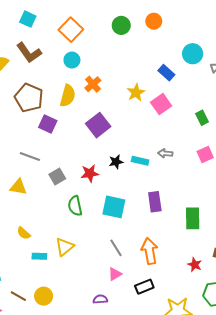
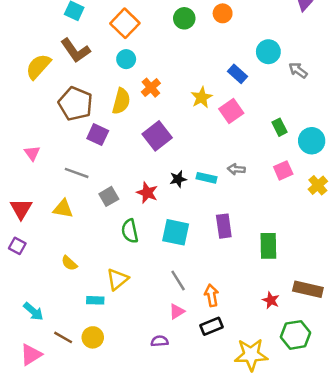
red star: (90, 173) -> (147, 193), turned 30
orange arrow: (150, 251) -> (211, 295), moved, size x0.7
cyan rectangle: (39, 256) -> (95, 300), moved

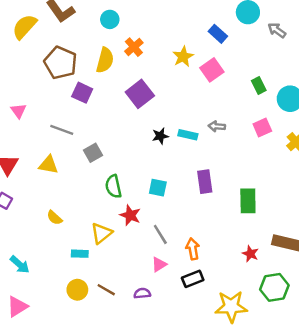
red star: (147, 193) -> (130, 215), moved
cyan square: (176, 232) -> (158, 188), size x0.7
brown line: (63, 337) -> (106, 290), moved

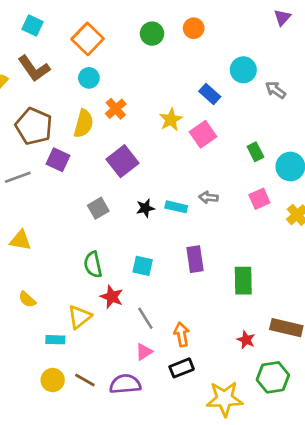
gray line: (62, 130) -> (18, 177), moved, turned -40
gray square: (93, 153) -> (98, 208), moved
purple semicircle: (142, 293) -> (125, 384), size x1.6

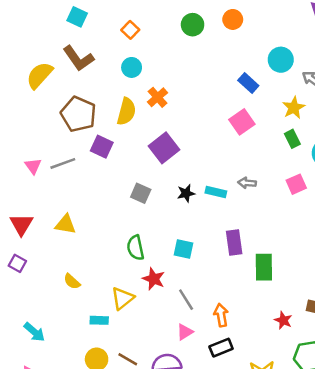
orange square: (88, 39) -> (130, 30), size x0.6
yellow star: (171, 120) -> (294, 108), moved
gray square: (98, 208) -> (141, 193), turned -36
green rectangle: (243, 281) -> (264, 267), moved

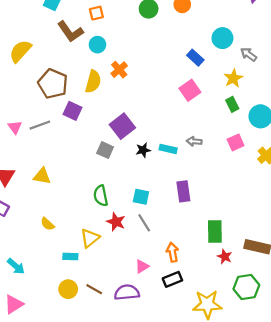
orange square: (130, 30) -> (96, 13), turned 32
brown L-shape: (78, 58) -> (70, 32), moved
purple square: (164, 148) -> (122, 126), moved
green rectangle: (264, 267) -> (215, 232), moved
gray line: (186, 300) -> (144, 223), moved

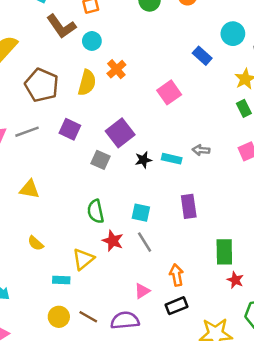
pink square: (190, 90) -> (169, 92), moved
purple square: (72, 111) -> (70, 129), moved

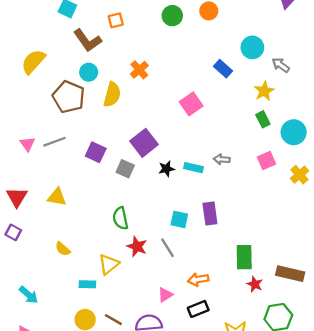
cyan circle: (92, 41) -> (89, 72), moved
orange cross: (116, 69) -> (139, 70), moved
purple square: (70, 129) -> (96, 152), moved
cyan square: (141, 213) -> (179, 219), moved
orange arrow: (176, 275) -> (198, 279), turned -90

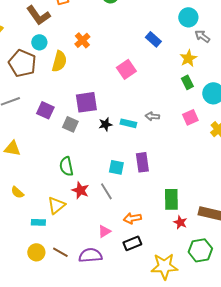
cyan circle: (252, 47) -> (188, 17), moved
purple square: (144, 143) -> (86, 102), turned 30

